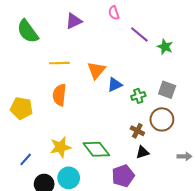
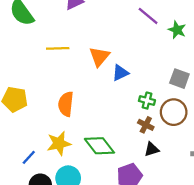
orange semicircle: (59, 95) -> (66, 104), moved
green cross: (138, 96) -> (147, 101), moved, turned 32
blue line: (26, 159) -> (29, 157), moved

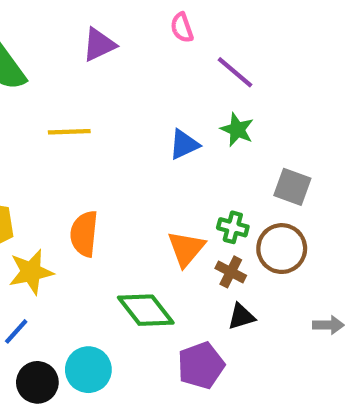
green star: (177, 30) -> (237, 130), moved
orange triangle: (99, 56) -> (186, 249), moved
blue triangle: (120, 73) -> (184, 144), moved
yellow star: (59, 143) -> (31, 272), moved

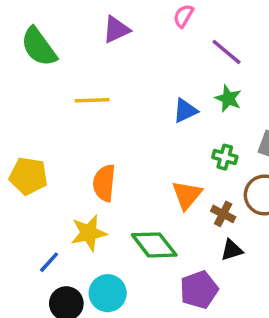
pink semicircle: (182, 28) -> (183, 16), turned 50
green cross: (233, 227) -> (225, 157), moved
yellow star: (31, 272) -> (89, 233), moved

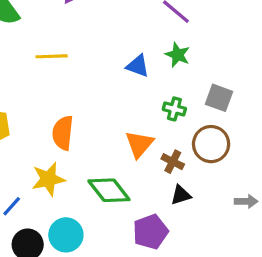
blue triangle: (185, 111) -> (138, 66), turned 45

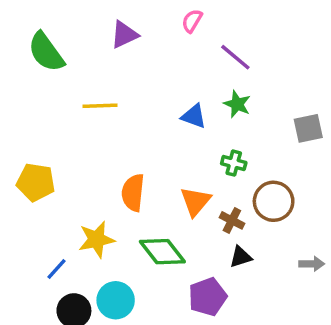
gray square: (219, 98) -> (308, 128), moved, turned -32
orange semicircle: (63, 133) -> (133, 193), moved

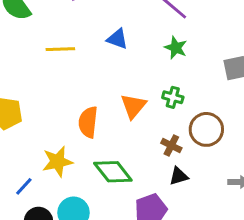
blue triangle: (194, 116) -> (117, 39), moved
orange triangle: (195, 201) -> (133, 106), moved

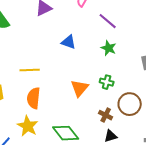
yellow line: (60, 49) -> (30, 70), moved
orange semicircle: (88, 122) -> (34, 98), moved
yellow star: (57, 162) -> (28, 126), turned -30

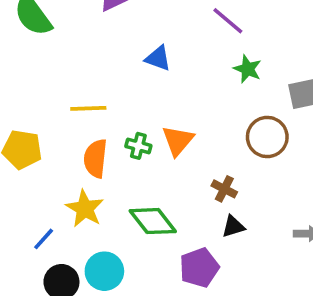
green star: (109, 48) -> (248, 69), moved
green cross: (107, 82) -> (138, 146), moved
brown circle: (130, 104) -> (267, 137), moved

